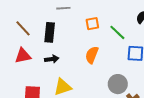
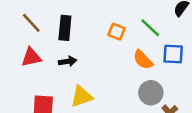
orange square: (92, 24) -> (117, 32), moved, turned 32
orange semicircle: (92, 55) -> (143, 60), moved, turned -66

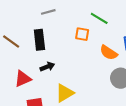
green line: (150, 28) -> (99, 18), moved
red triangle: (31, 57) -> (23, 79), moved

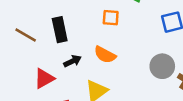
orange semicircle: (109, 53) -> (105, 55), moved

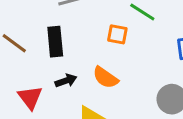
red triangle: (44, 78) -> (30, 97), turned -45

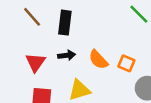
orange square: (117, 34) -> (126, 63), moved

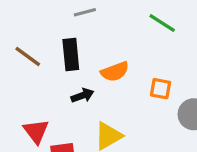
orange semicircle: (98, 60) -> (115, 72), moved, turned -55
red triangle: (35, 62) -> (36, 131), moved

